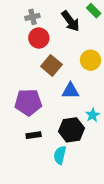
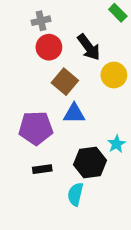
black arrow: (70, 21) -> (89, 47), moved
blue triangle: (70, 91) -> (74, 113), moved

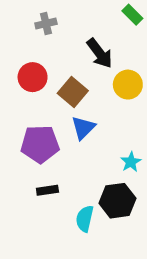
red circle: (49, 47) -> (33, 77), moved
blue triangle: (74, 113) -> (83, 128), turned -45
black hexagon: (90, 162) -> (117, 201), moved

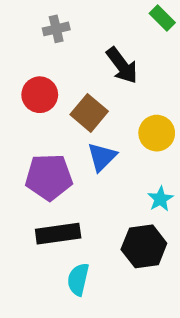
yellow circle: (128, 85) -> (157, 133), moved
black rectangle: (47, 190) -> (58, 234), size x1.6
cyan semicircle: (85, 219) -> (78, 279), moved

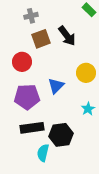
red circle: (40, 95) -> (22, 62), moved
brown square: (89, 113) -> (41, 39), moved, turned 30
black hexagon: (144, 246) -> (61, 135), moved

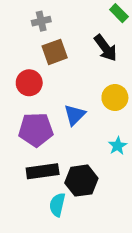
black arrow: (67, 36) -> (106, 48), moved

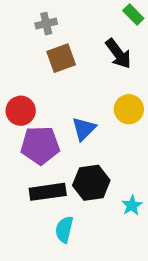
red circle: (29, 83) -> (21, 111), moved
cyan star: (118, 146) -> (132, 205), moved
black hexagon: (81, 181) -> (91, 183), moved

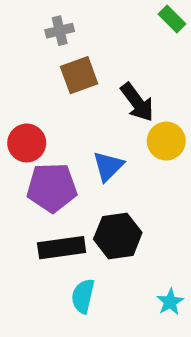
black arrow: (118, 54) -> (137, 102), moved
cyan star: (132, 205) -> (170, 302), moved

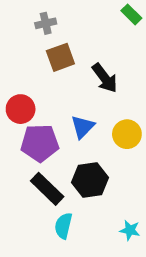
yellow circle: (166, 141) -> (127, 134), moved
black rectangle: (62, 248) -> (47, 189), turned 52
cyan star: (170, 302) -> (130, 230), turned -30

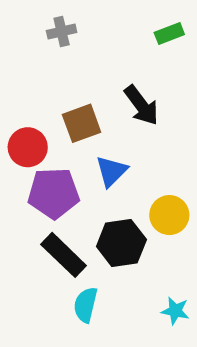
green rectangle: (131, 14) -> (169, 34), moved, turned -66
brown square: (60, 57) -> (82, 123), moved
yellow circle: (127, 134) -> (169, 215), moved

